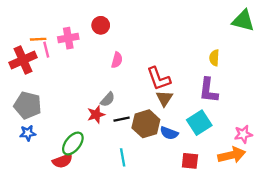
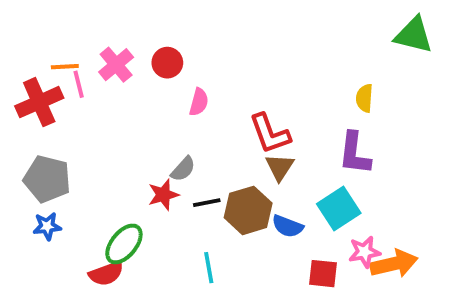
red circle: (101, 25) -> (167, 63), moved
pink cross: (68, 38) -> (116, 65), turned -30
pink star: (243, 134) -> (364, 252), moved

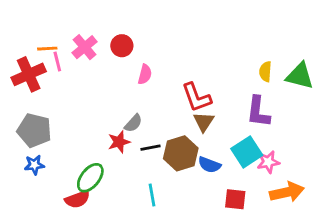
green triangle: (414, 35) -> (300, 76), moved
pink star: (364, 252) -> (268, 162), moved

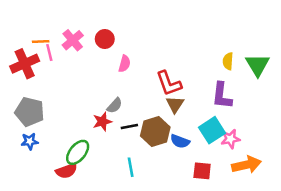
green triangle: (300, 76) -> (258, 65), turned 45

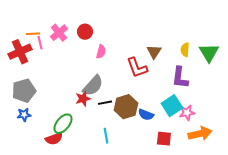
brown triangle: (175, 104) -> (154, 52), moved
gray semicircle: (115, 106) -> (93, 86), size x1.6
gray pentagon: (30, 112) -> (24, 91), turned -30

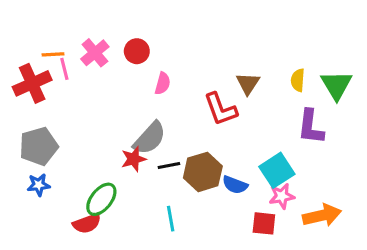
purple L-shape: (180, 78) -> (311, 127), moved
pink star: (187, 113) -> (282, 196), moved

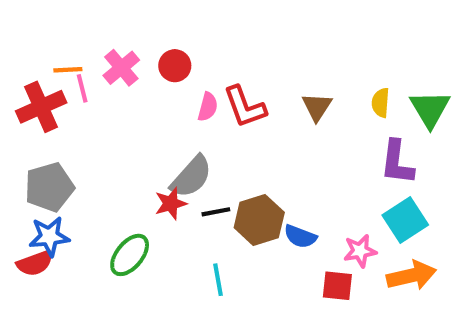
red L-shape: (221, 109) -> (245, 107), moved
cyan square: (277, 170) -> (405, 220), moved
blue star: (39, 185) -> (49, 236), size x1.4
red semicircle: (87, 223) -> (35, 263), moved

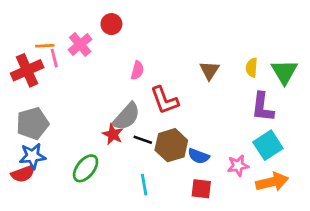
red circle: (175, 66) -> (111, 24), moved
red L-shape: (245, 107) -> (165, 100), moved
red star: (171, 204) -> (113, 134), turned -30
black line: (216, 212) -> (143, 140), turned 30
red square: (337, 286) -> (201, 189), moved

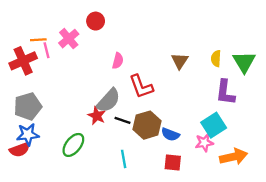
cyan square: (268, 145) -> (214, 125), moved

